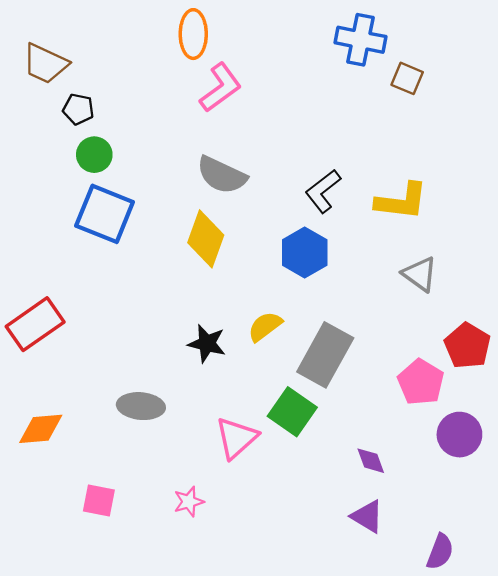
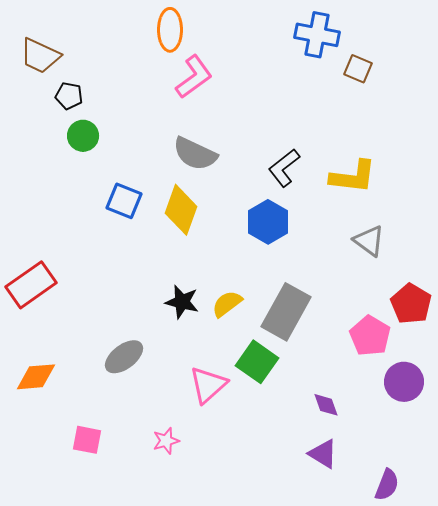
blue square: (105, 214) -> (124, 201), moved, size x0.7
yellow semicircle: (265, 326) -> (227, 304), moved
gray ellipse: (141, 406) -> (124, 357), turned -42

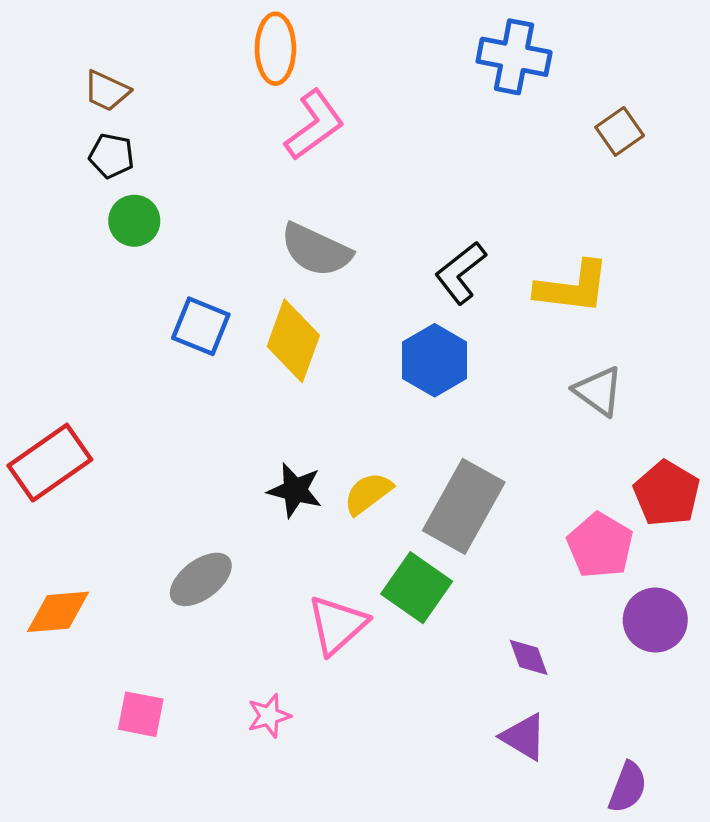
brown trapezoid: (40, 56) -> (107, 91), moved, size x0.7
brown square: (358, 69) -> (620, 131), moved, turned 32

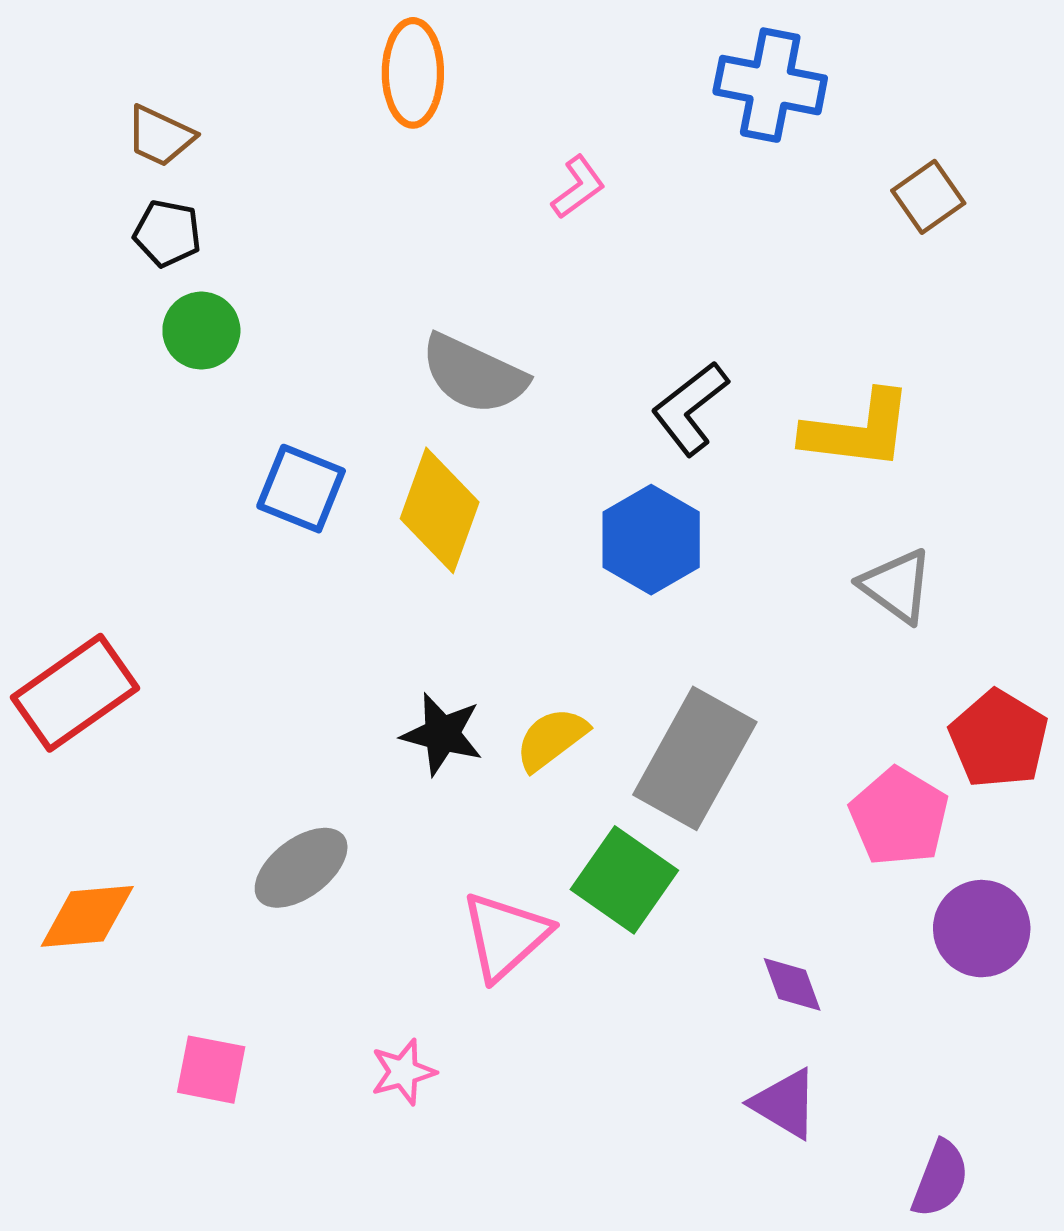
pink L-shape: (314, 125) -> (578, 187), moved, size x0.6

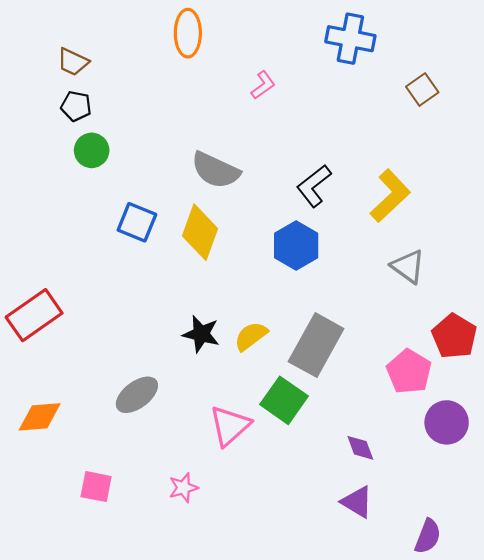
yellow L-shape: (858, 430) -> (390, 196), turned -50

